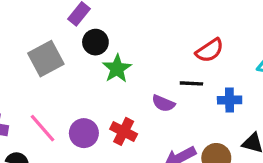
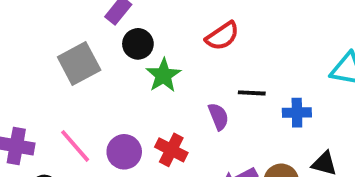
red semicircle: (210, 50) -> (222, 36), moved
purple semicircle: (163, 103) -> (218, 117), turned -135

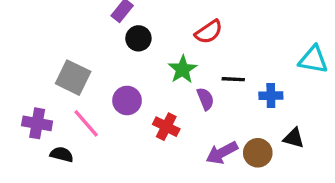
gray square: (79, 64) -> (73, 78), moved, turned -36
green star: (163, 75) -> (183, 69), moved
purple circle: (124, 152) -> (127, 100), moved

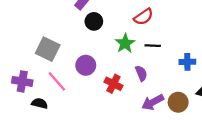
black line: (233, 79) -> (153, 46), moved
purple semicircle: (205, 99) -> (141, 73), moved

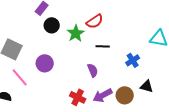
green star: (125, 43) -> (76, 33), moved
blue cross: (187, 62) -> (133, 60), turned -32
red cross: (113, 84) -> (78, 97), moved

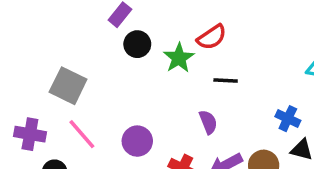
blue cross: (133, 60) -> (288, 119), moved, turned -32
purple circle: (45, 63) -> (137, 141), moved

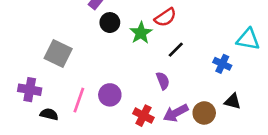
black line: (226, 80) -> (176, 50), turned -48
blue cross: (288, 119) -> (222, 64), moved
pink line: (82, 134) -> (79, 100), moved, turned 60

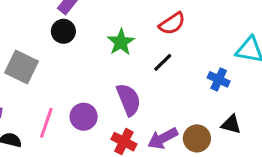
red semicircle: (165, 17) -> (172, 24), moved
black circle: (110, 23) -> (63, 31), moved
purple semicircle: (163, 81) -> (129, 100), moved, size x1.5

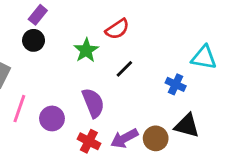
red semicircle: (172, 24) -> (117, 29), moved
pink line: (46, 123) -> (19, 109), moved
black triangle: (231, 124) -> (187, 126), size x1.4

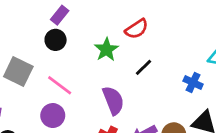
pink line: (19, 109) -> (60, 85), moved, turned -72
purple circle: (52, 118) -> (53, 116), moved

